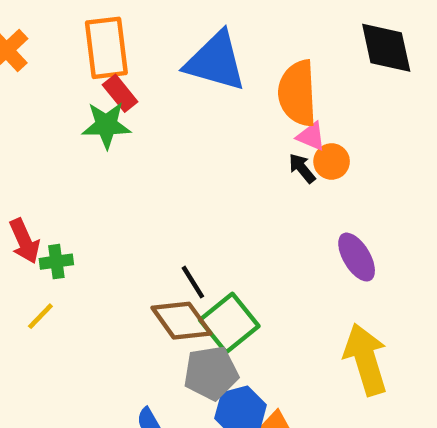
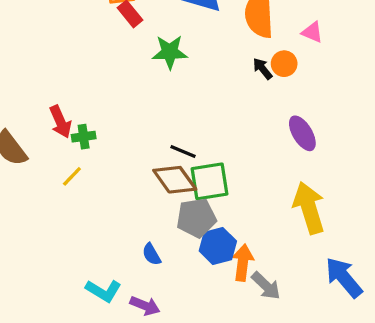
green star: (106, 125) -> (170, 52), moved
pink triangle: (311, 136) -> (312, 32), moved
black line: (193, 282) -> (183, 152), turned -35
green square: (229, 323) -> (210, 181), turned 30

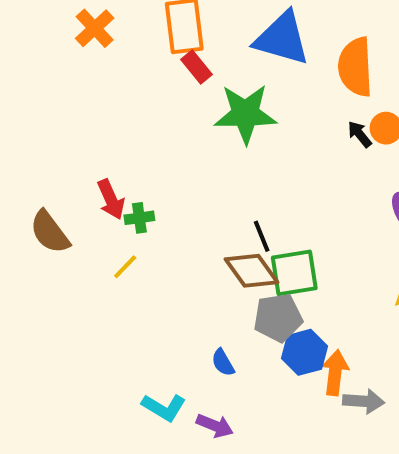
green star: (170, 52) -> (245, 114), size x1.4
black line: (183, 152) -> (262, 236), turned 45
gray arrow: (266, 286) -> (364, 401), turned -40

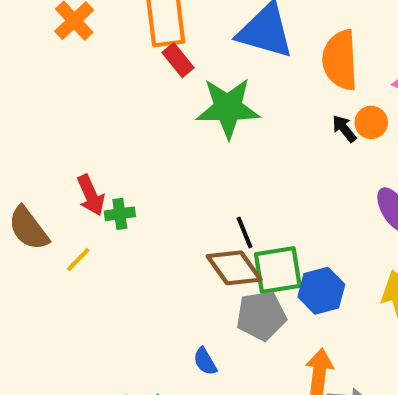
yellow line: (125, 267) -> (78, 260), moved
blue hexagon: (305, 352) -> (321, 291), moved

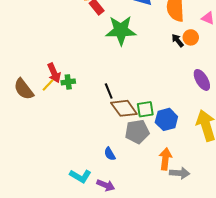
black line: (244, 233) -> (109, 91), moved
yellow line: (78, 260) -> (48, 85), moved
green square: (278, 270) -> (145, 109), size x0.7

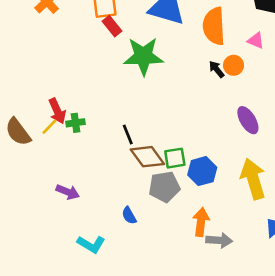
purple arrow: (106, 185) -> (68, 192), moved

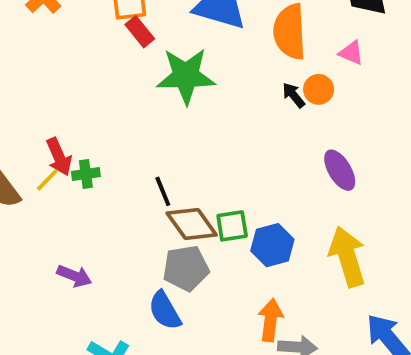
gray pentagon: (164, 187) -> (186, 268), moved
blue semicircle: (129, 216) -> (165, 311), size x1.5

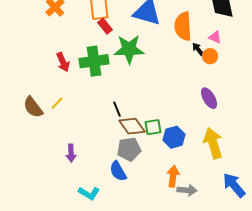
orange circle: (319, 89) -> (210, 56), moved
black arrow: (294, 95) -> (198, 49), moved
red arrow: (59, 157) -> (63, 62), moved
green cross: (86, 174) -> (94, 61), moved, size x2.0
purple arrow: (74, 276) -> (71, 153), turned 66

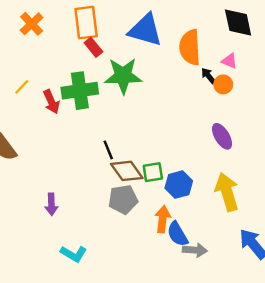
red arrow: (63, 62) -> (51, 102), moved
yellow line: (57, 103) -> (22, 87), moved
blue semicircle: (118, 171) -> (178, 234), moved
orange arrow: (173, 176) -> (163, 219), moved

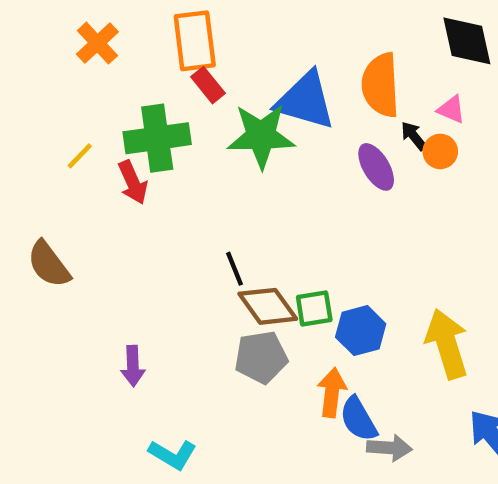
blue triangle: (145, 30) -> (305, 101), moved
green cross: (80, 91) -> (157, 138), moved
purple ellipse: (222, 136) -> (376, 167), moved

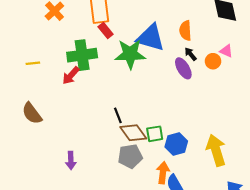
orange semicircle: (381, 85) -> (185, 31), size x0.7
pink triangle: (451, 109) -> (226, 51), moved
black arrow: (414, 136) -> (191, 54), moved
yellow line: (80, 156) -> (33, 63), moved, turned 40
red arrow: (133, 182) -> (71, 76), turned 66

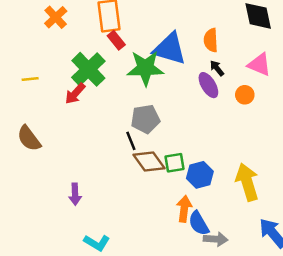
pink triangle: (226, 51) -> (259, 64), size x1.5
green cross: (82, 55) -> (88, 69), turned -36
orange circle: (213, 61) -> (245, 95), moved
gray pentagon: (130, 156) -> (145, 119), moved

